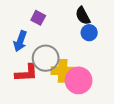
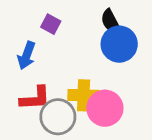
blue circle: (89, 33) -> (119, 44), size x1.6
gray circle: (46, 58) -> (58, 117), moved

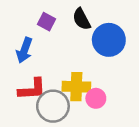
black semicircle: (111, 21) -> (82, 19), moved
pink circle: (105, 108) -> (96, 98), size x0.6

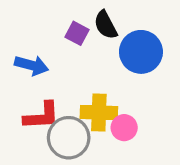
purple square: (46, 22) -> (77, 33), moved
blue arrow: (24, 50) -> (32, 65), turned -95

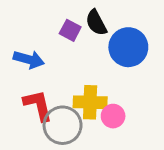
red L-shape: (42, 116) -> (38, 105), turned -100

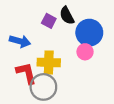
yellow cross: (90, 102) -> (49, 62), moved
pink circle: (113, 116) -> (85, 52), moved

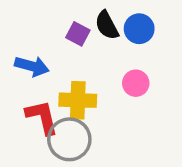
blue circle: (89, 33) -> (139, 29), moved, size x0.7

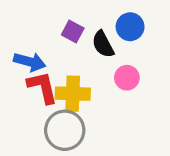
black semicircle: (107, 25) -> (103, 44), moved
red L-shape: (42, 117) -> (42, 87), moved

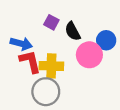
blue circle: (130, 27) -> (106, 40), moved
pink circle: (127, 78) -> (89, 55), size x1.5

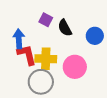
blue arrow: (21, 44) -> (19, 39), turned -108
pink circle: (89, 55) -> (75, 67), moved

